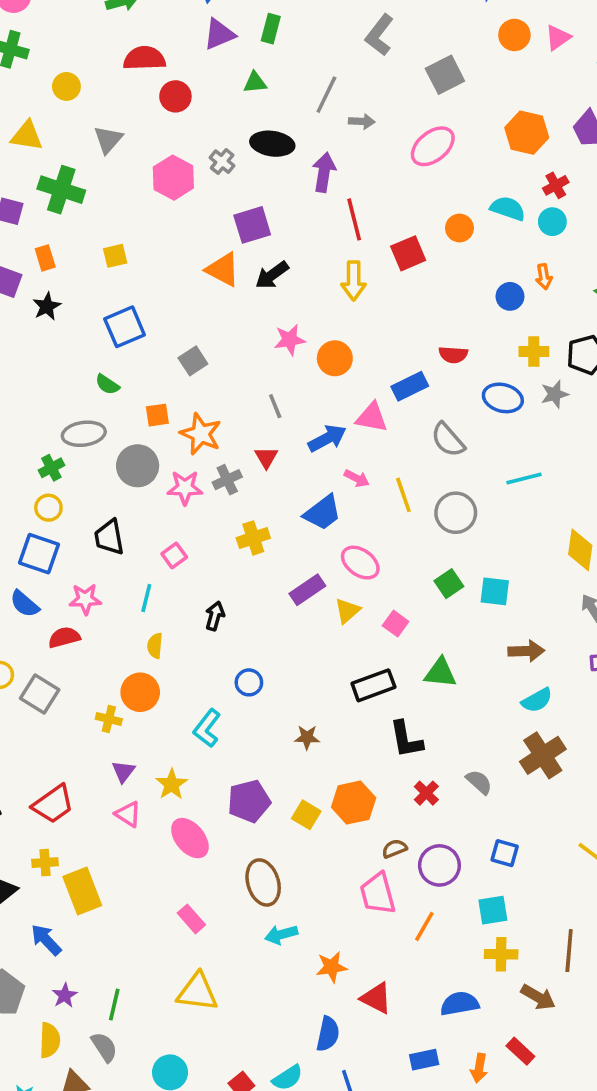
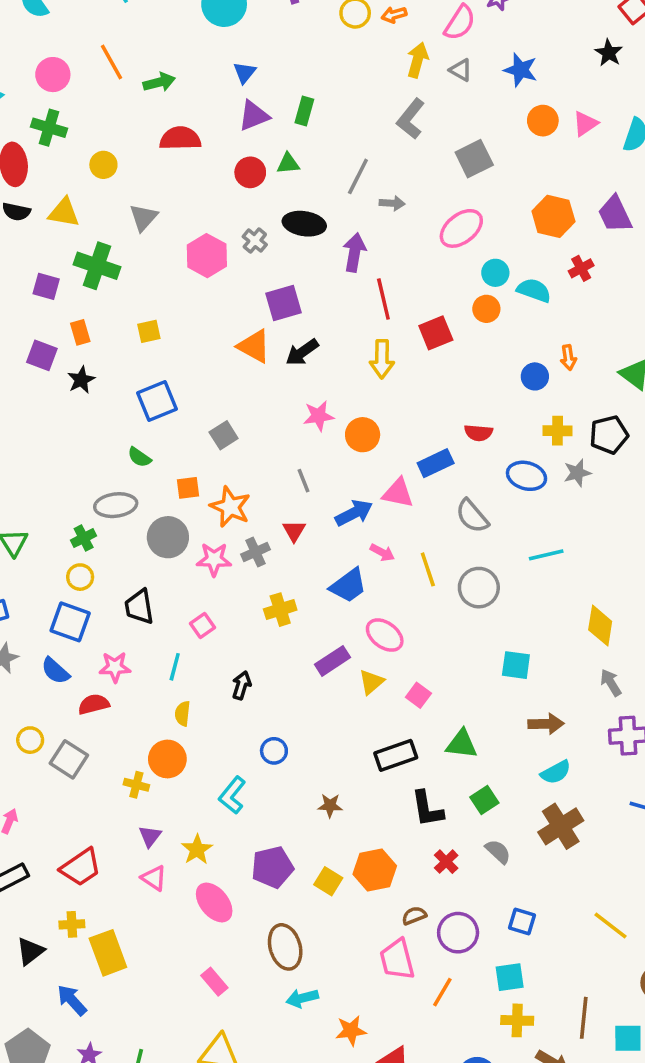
red circle: (175, 96) -> (250, 172), moved
cyan circle: (552, 222) -> (495, 273), moved
green square: (449, 584) -> (484, 800), moved

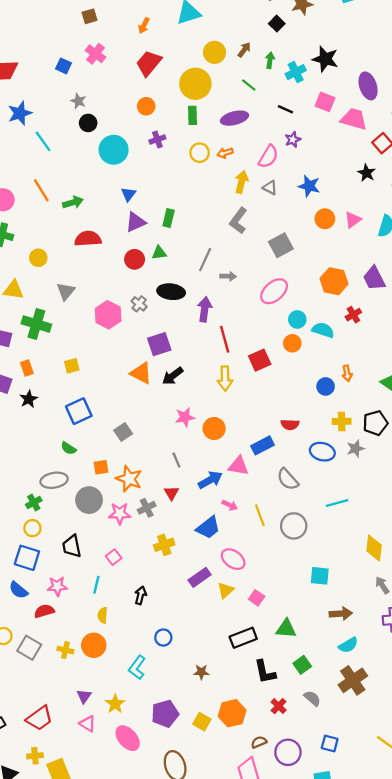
yellow cross: (136, 785) -> (65, 650), moved

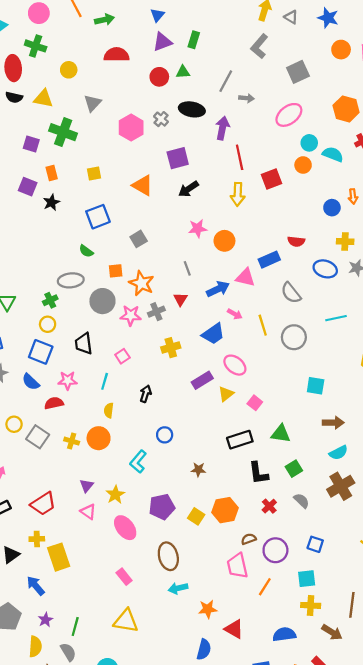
orange triangle: (141, 373) -> (143, 185), moved

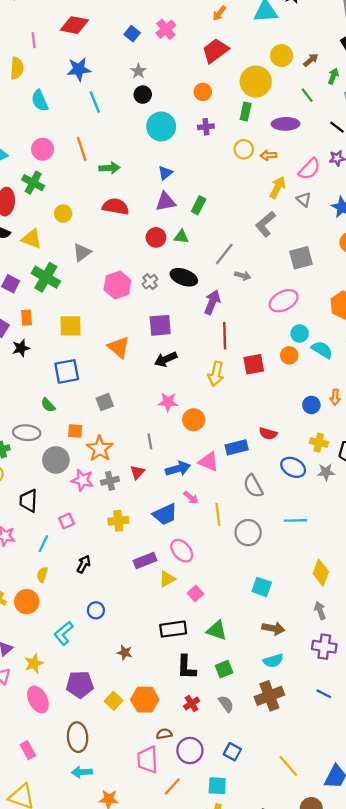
yellow square: (94, 173) -> (70, 326), size x1.5

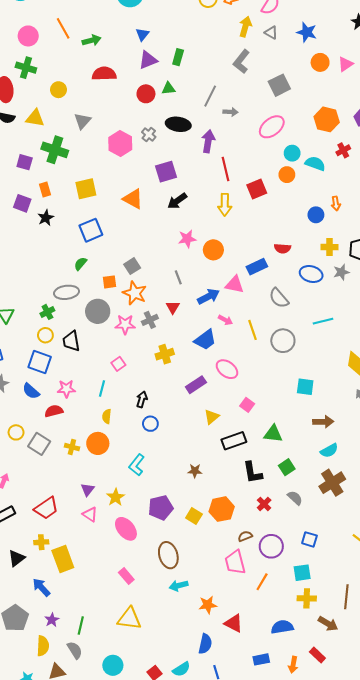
gray square: (105, 402) -> (132, 266), moved
green semicircle: (48, 405) -> (80, 264), turned 96
black trapezoid: (28, 501) -> (71, 341), moved
yellow triangle: (167, 579) -> (212, 417), moved
blue circle: (96, 610) -> (150, 424), moved

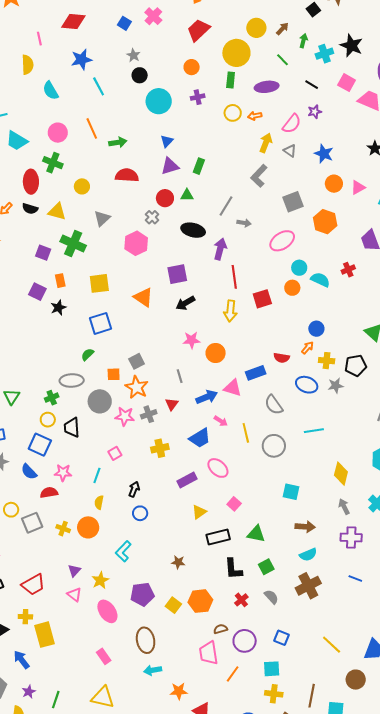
orange hexagon: (327, 119) -> (325, 222), moved
gray cross: (149, 134) -> (152, 217), moved
orange arrow: (336, 203) -> (308, 348), moved, turned -136
gray square: (39, 444) -> (32, 523), turned 30

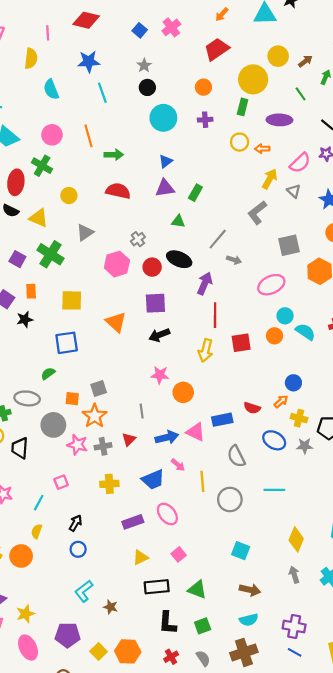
red circle: (165, 198) -> (152, 267), moved
purple cross: (351, 538) -> (294, 626), moved
cyan L-shape: (123, 551) -> (84, 591), moved

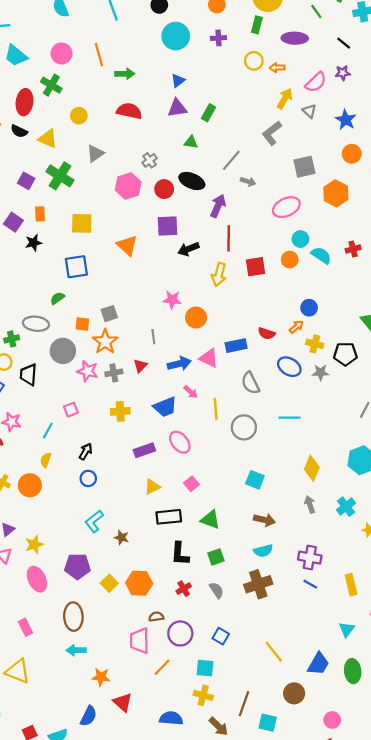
black arrow: (159, 335) -> (188, 249), moved

